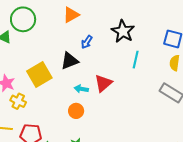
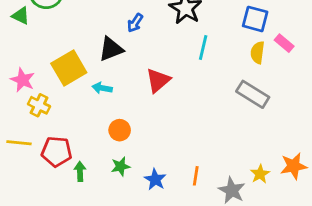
cyan arrow: (81, 89) -> (102, 88), moved
orange circle: (76, 111) -> (120, 130), moved

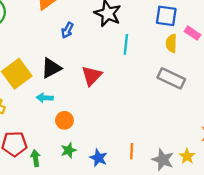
black triangle: (111, 49) -> (51, 68), moved
cyan arrow: (102, 88) -> (45, 98), moved
yellow star: (260, 174) -> (187, 156), moved

